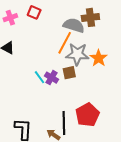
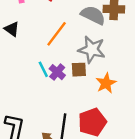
orange line: (65, 43) -> (57, 34), moved
orange star: (99, 58) -> (106, 83), moved

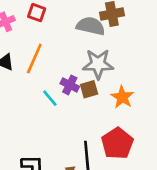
orange line: (57, 34) -> (34, 58), moved
purple cross: (57, 72) -> (70, 85), moved

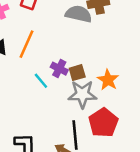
gray star: (98, 64) -> (82, 94), moved

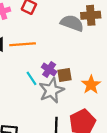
orange line: (26, 44) -> (23, 44), turned 55
gray star: (82, 94) -> (51, 90), moved, turned -30

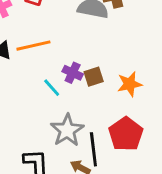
orange star: (91, 85) -> (130, 84), turned 30
gray star: (51, 90) -> (67, 130), moved

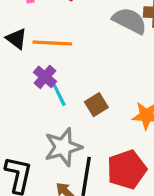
purple cross: (73, 73) -> (45, 77), moved
brown square: (94, 77) -> (96, 105), moved, turned -30

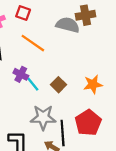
orange line: (52, 43) -> (33, 43), moved, turned 45
gray star: (63, 147) -> (43, 117), turned 30

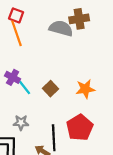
orange line: (33, 43) -> (17, 33), moved, turned 35
gray star: (43, 117) -> (21, 123), moved, size x0.6

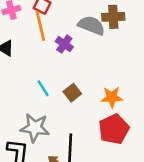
purple cross: (13, 77) -> (64, 44), moved
gray star: (21, 123) -> (35, 128), size x1.6
red pentagon: (80, 128) -> (114, 129), moved

